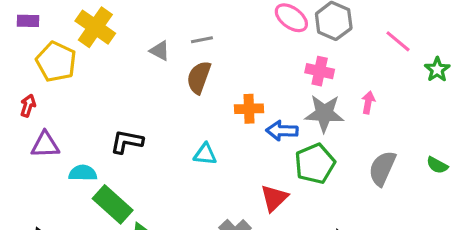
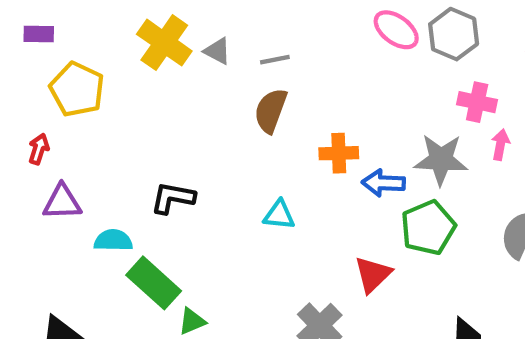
yellow cross: (95, 27) -> (164, 43), moved
gray triangle: (160, 51) -> (217, 51), moved
pink cross: (320, 71) -> (477, 102), moved

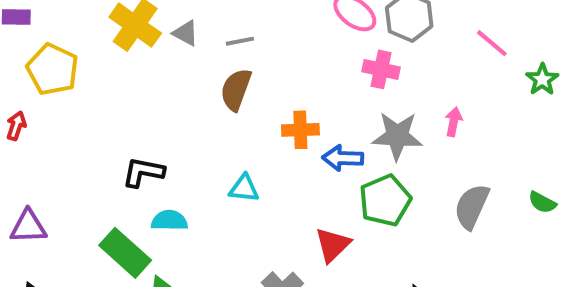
pink cross: (477, 102) -> (381, 69), moved
purple triangle: (62, 202) -> (28, 227), moved
cyan semicircle: (113, 240) -> (169, 221), moved

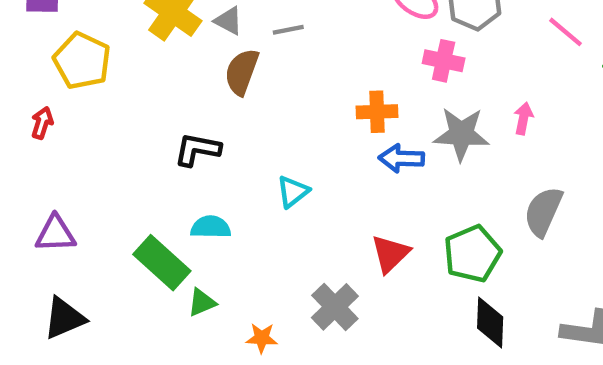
brown semicircle: (236, 90) -> (242, 72), moved
orange cross: (300, 130) -> (377, 112), moved
black L-shape: (143, 172) -> (197, 149), moved
cyan triangle: (244, 188) -> (293, 192), turned -44
green pentagon: (385, 200) -> (472, 254), moved

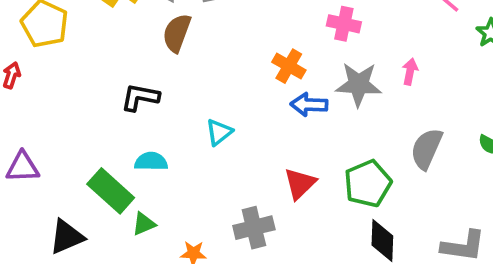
orange cross: (377, 112) -> (289, 66), turned 32
gray cross: (335, 307) -> (254, 228), turned 30
black triangle: (64, 318) -> (67, 237), moved

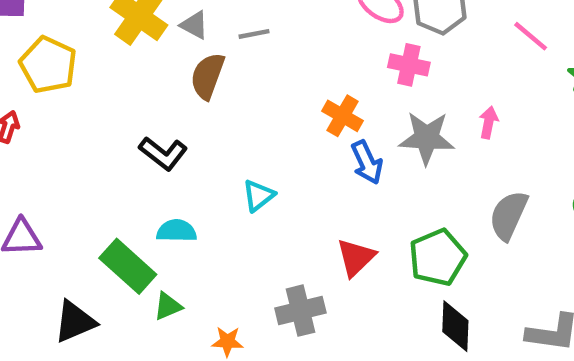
black L-shape: (140, 97) -> (163, 153), turned -153
blue arrow: (309, 105) -> (367, 162), turned -117

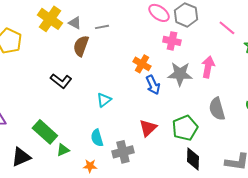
pink arrow: (489, 122) -> (208, 67), size x1.5
gray semicircle: (508, 215) -> (217, 109), turned -40
cyan semicircle: (177, 231) -> (97, 138), moved, turned -108

